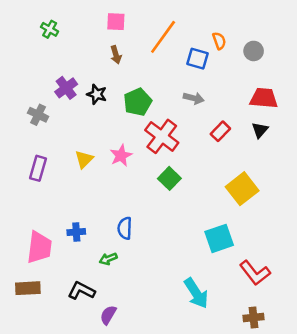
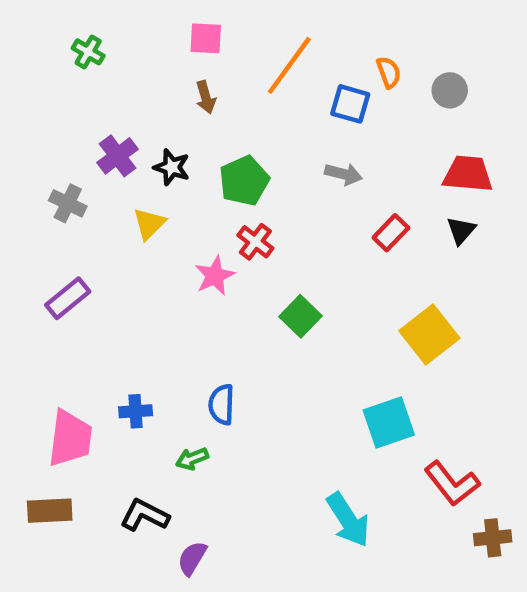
red cross: (162, 136) -> (255, 242), moved, size x0.6
yellow triangle: (84, 159) -> (149, 224), moved
purple rectangle: (38, 168) -> (68, 298), turned 35
brown cross: (254, 317) -> (493, 538), moved

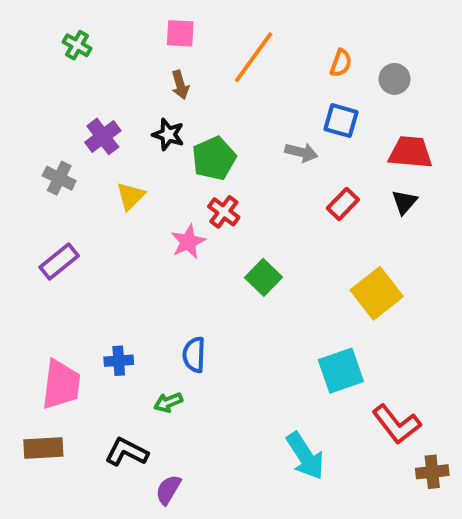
orange semicircle: (389, 72) -> (341, 63), turned 40
blue square: (350, 104) -> (341, 121), moved
black star: (172, 167) -> (168, 134), moved

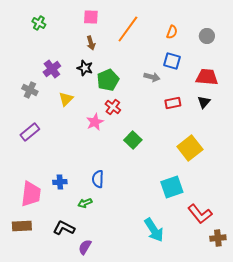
gray circle: (395, 79) -> (207, 36), moved
red rectangle: (343, 204) -> (173, 103), turned 35

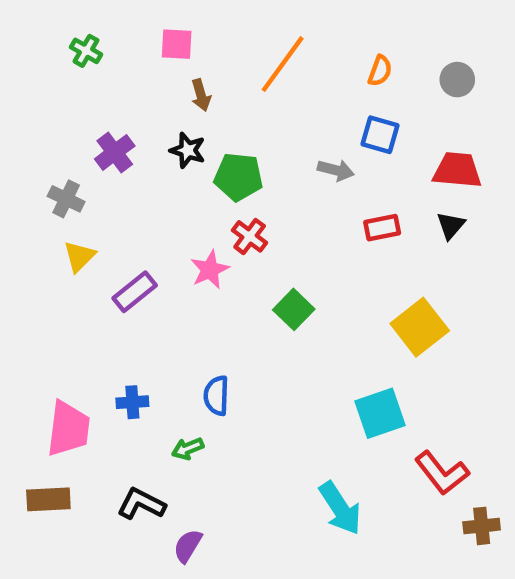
pink square: (91, 17) -> (177, 44), moved
green pentagon: (108, 80) -> (238, 177), turned 30
yellow triangle: (66, 99) -> (79, 256), moved
purple rectangle: (30, 132) -> (135, 292), moved

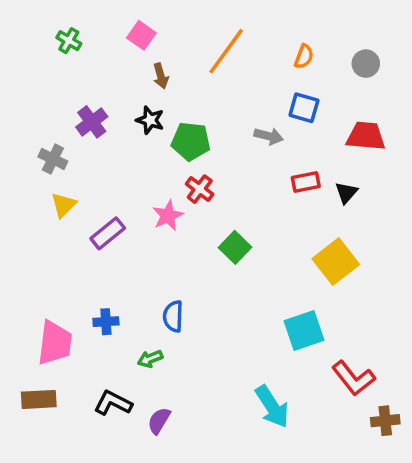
pink square: (177, 44) -> (141, 35), turned 32
black triangle: (451, 225) -> (346, 193), moved
purple semicircle: (188, 546) -> (159, 421), moved

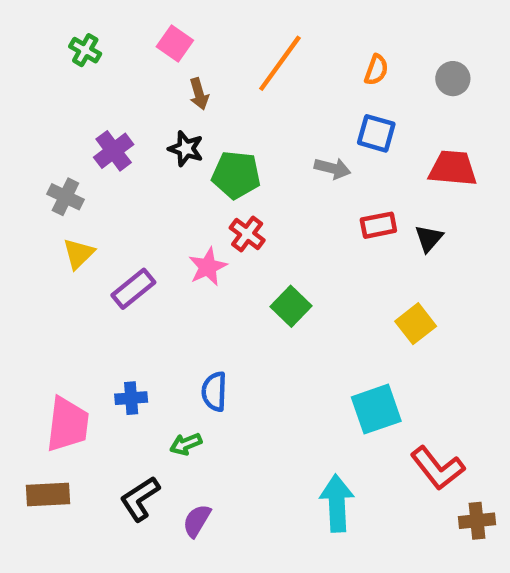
yellow square: (336, 262) -> (416, 324), size x0.7
black L-shape: (113, 403) -> (140, 499), turned -60
cyan arrow: (272, 407) -> (337, 503), turned -150

